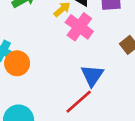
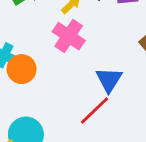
pink cross: (79, 27) -> (69, 36), moved

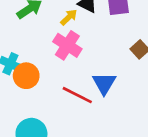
red line: (95, 111) -> (77, 95), moved, turned 72

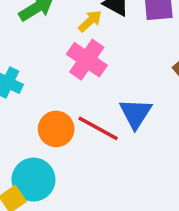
orange circle: (26, 76) -> (56, 129), moved

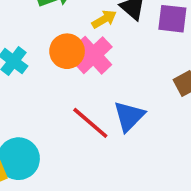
orange circle: (56, 129) -> (67, 51), moved

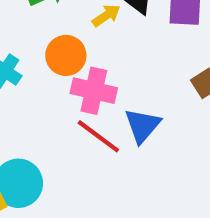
pink cross: (93, 55) -> (94, 91), moved, turned -30

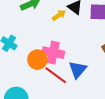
orange circle: (66, 55) -> (37, 60), moved

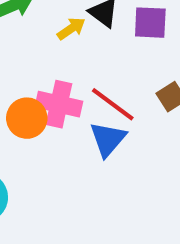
red line: (56, 75) -> (113, 104), moved

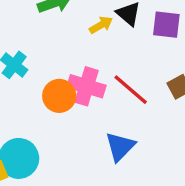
blue triangle: (108, 139) -> (120, 146), moved

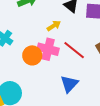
yellow arrow: (101, 25) -> (54, 26), moved

